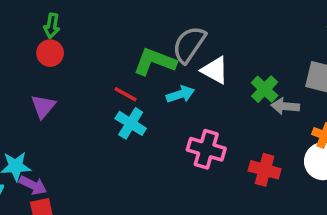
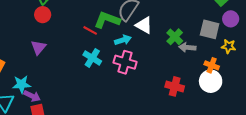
red line: (126, 94) -> (90, 30), moved
pink cross: (206, 149) -> (125, 62), moved

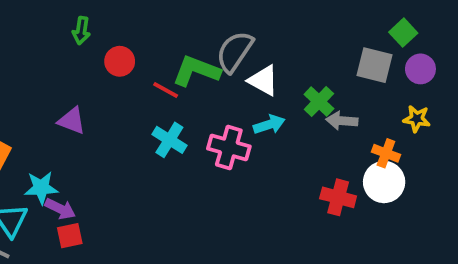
red circle: (43, 15) -> (120, 61), moved
gray square: (210, 29) -> (374, 65), moved
cyan arrow: (123, 40) -> (269, 125), moved
purple triangle: (38, 47) -> (72, 121), turned -49
red cross: (175, 86) -> (338, 197), moved

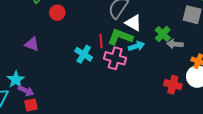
green L-shape: (196, 71) -> (120, 37), moved
red line: (166, 90) -> (101, 41), moved, turned 56
cyan star: (41, 188) -> (16, 80), turned -30

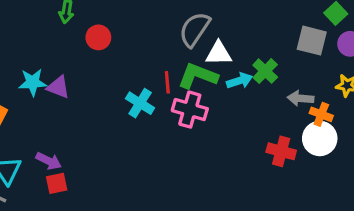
white triangle: (133, 23) -> (219, 53), turned -30
gray arrow: (175, 44) -> (300, 98), moved
cyan arrow: (136, 46) -> (240, 81), moved
cyan star: (16, 80) -> (33, 82), moved, turned 30

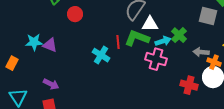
pink cross: (190, 110) -> (156, 59), moved
purple arrow: (49, 161) -> (51, 84), moved

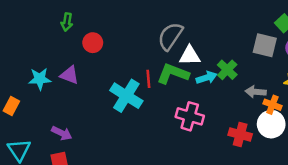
purple triangle: (50, 45) -> (69, 75), moved
cyan cross: (101, 55) -> (126, 96), size x1.4
pink cross: (156, 59) -> (190, 116), moved

